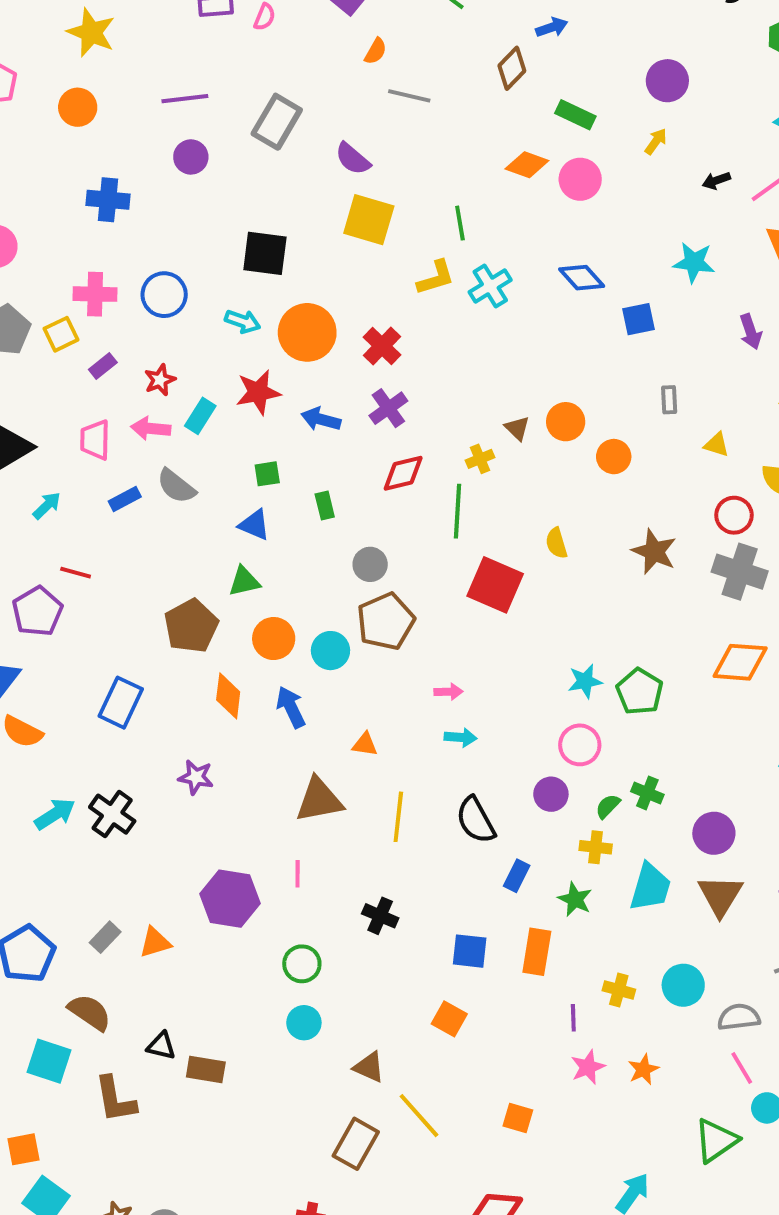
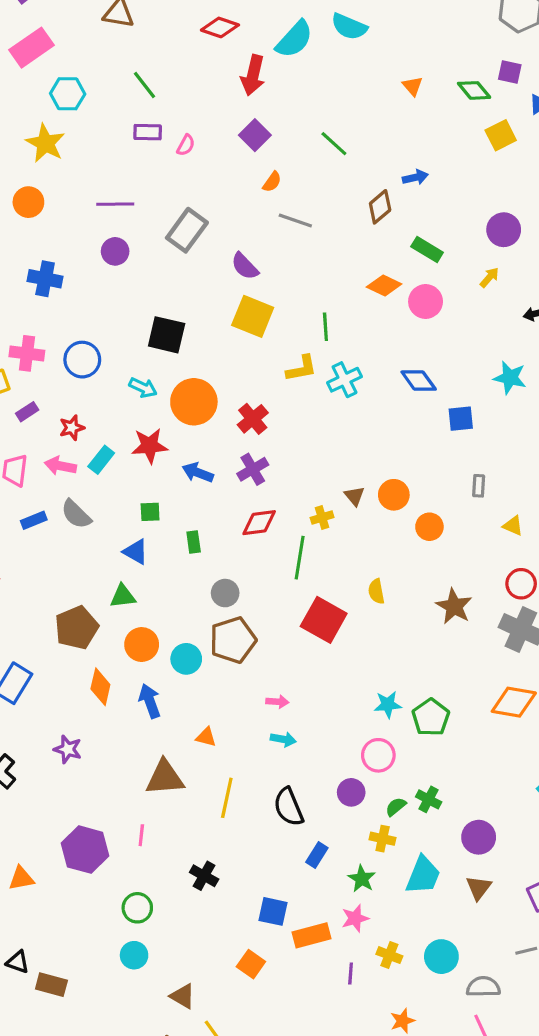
brown triangle: (720, 895) -> (479, 888), size x0.7
orange rectangle: (537, 952) -> (312, 935), moved, turned 60
pink star: (588, 1067) -> (355, 918), moved

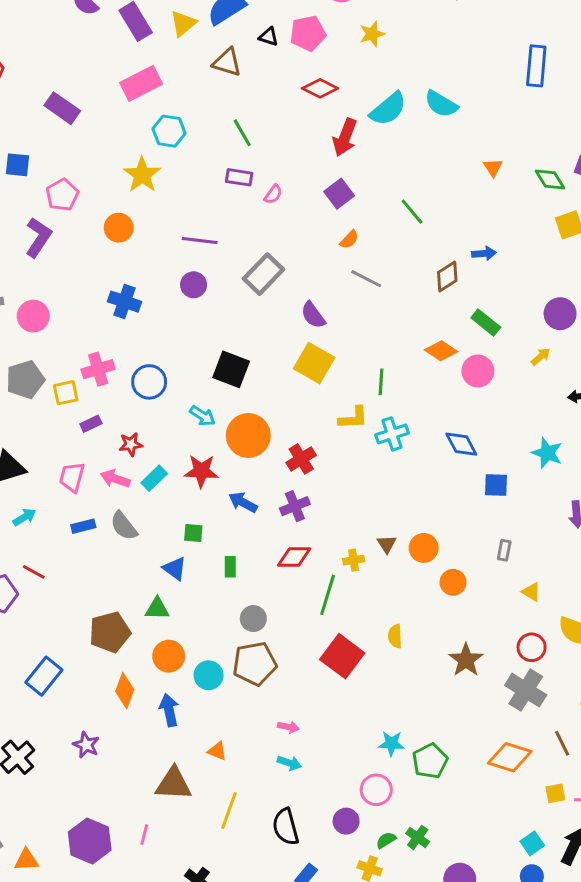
pink cross: (27, 353) -> (98, 369), turned -32

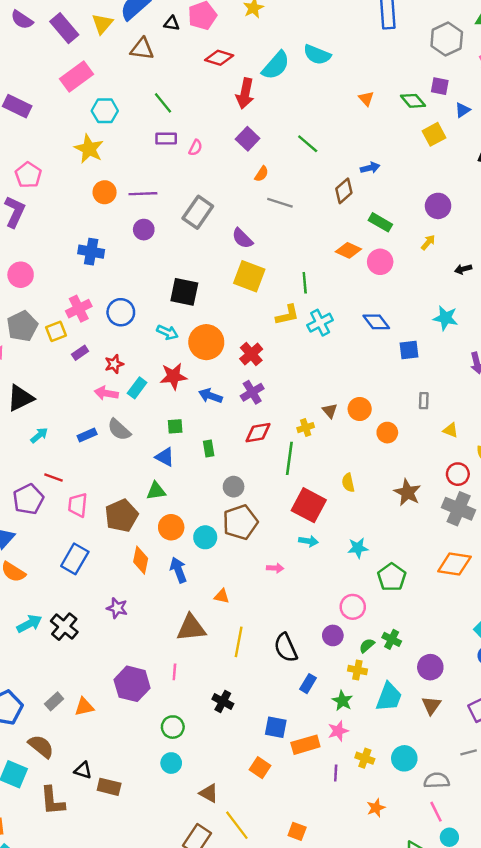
orange circle: (119, 228) -> (105, 192), moved
pink trapezoid: (72, 477) -> (78, 505), moved
cyan star: (391, 744) -> (358, 548), moved
cyan arrow: (289, 763) -> (308, 541), moved

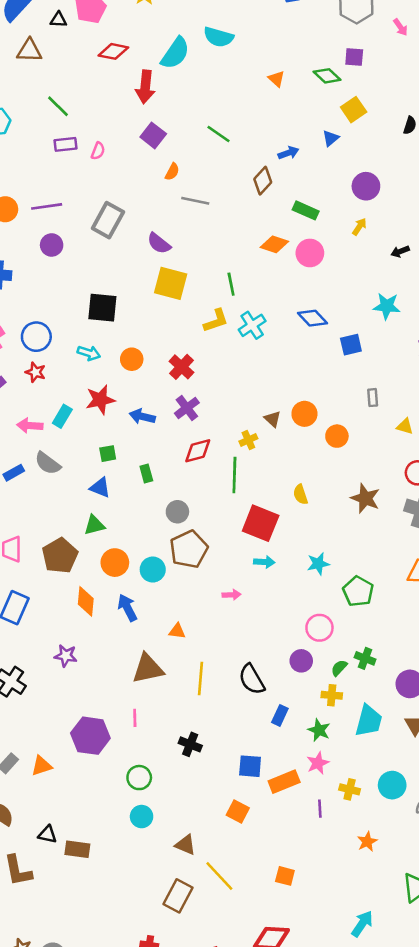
blue triangle: (463, 110) -> (331, 138), moved
orange circle: (206, 342) -> (132, 359), size x0.6
red star: (114, 364) -> (35, 372), moved, turned -30

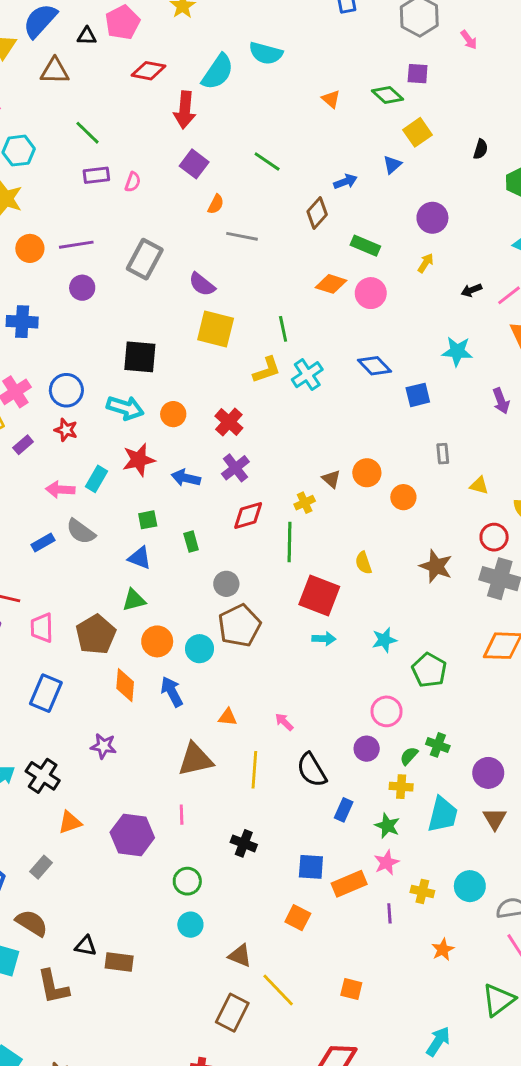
cyan arrow: (89, 353) -> (125, 408), size x1.4
pink arrow: (232, 595) -> (284, 722), moved, turned -132
orange triangle: (42, 766) -> (70, 822), moved

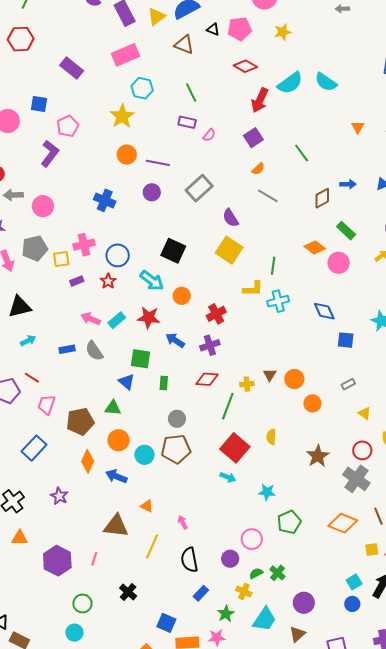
gray rectangle: (443, 454) -> (348, 384), turned 48
green square: (148, 520) -> (141, 359), size x1.5
blue arrow: (172, 692) -> (116, 476), turned -60

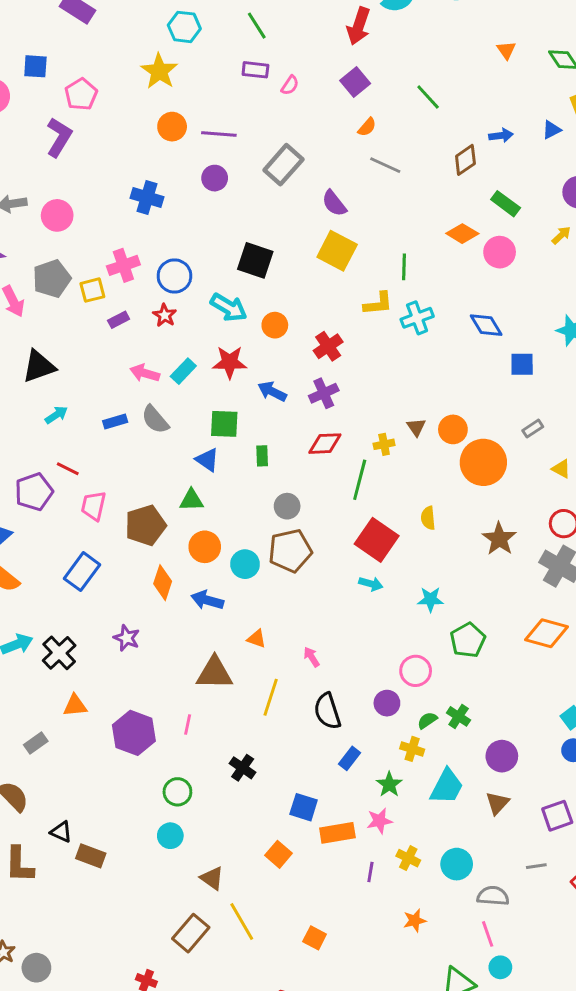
orange circle: (312, 403) -> (483, 462), size x1.8

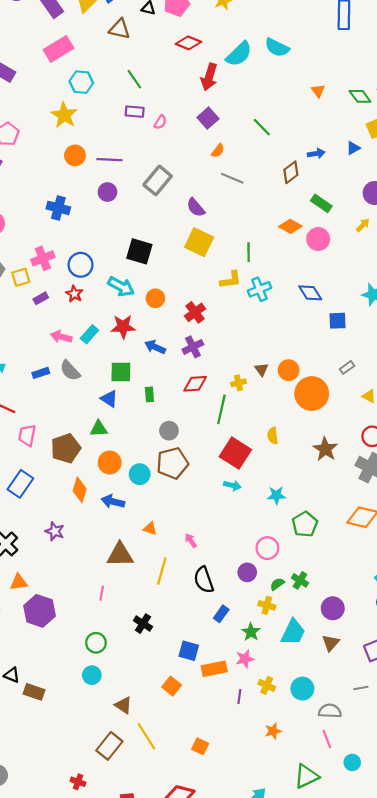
purple hexagon: (134, 733) -> (40, 611), moved
cyan circle: (500, 967) -> (352, 762), moved

